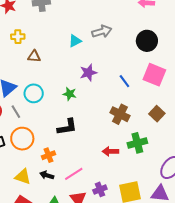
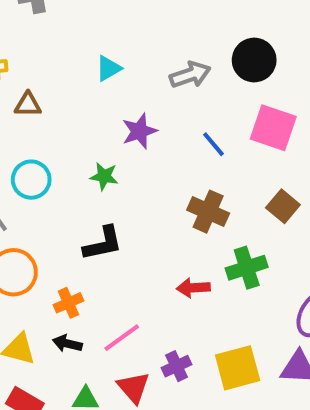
gray arrow: (102, 31) -> (190, 75), moved

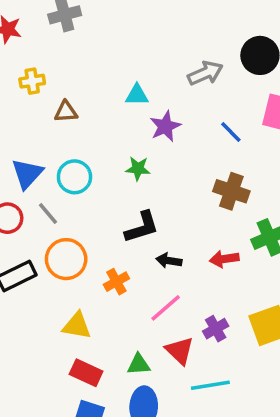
cyan triangle: (109, 68) -> (137, 95), moved, turned 35
black arrow: (67, 344) -> (169, 261), moved

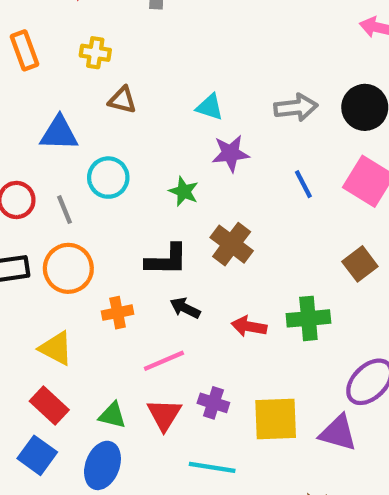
blue triangle: (27, 174) -> (59, 133), moved, turned 32
brown cross: (231, 191) -> (232, 244), moved
purple cross: (216, 329) -> (213, 403), turned 30
cyan line: (210, 385) -> (212, 467), moved

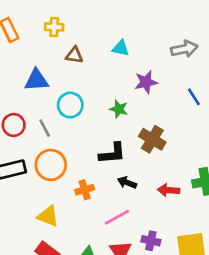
cyan triangle: (210, 107) -> (121, 48), moved

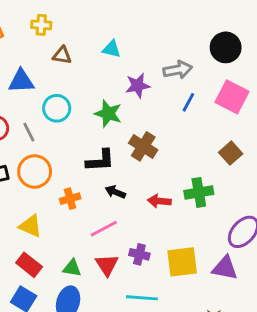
gray arrow: (184, 49) -> (178, 70), moved
blue line: (194, 97) -> (188, 102), turned 60
green star: (119, 109) -> (108, 114), size x1.4

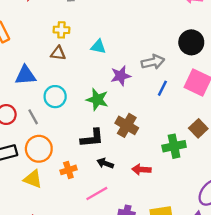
yellow cross: (41, 25) -> (61, 30), moved
green cross: (199, 192) -> (174, 146), moved
yellow triangle: (31, 226) -> (33, 179), moved

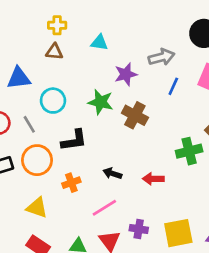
brown cross: (127, 125) -> (135, 115), moved
black L-shape: (92, 138) -> (74, 140), moved
yellow triangle: (33, 179) -> (37, 208), moved

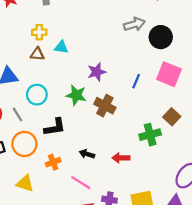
cyan triangle: (99, 43) -> (61, 47), moved
gray arrow: (161, 57) -> (134, 24), moved
pink line: (104, 208) -> (81, 183), turned 65

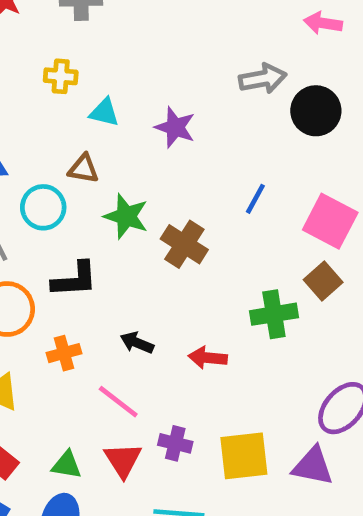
brown triangle: (37, 54) -> (83, 169), moved
purple star: (97, 72) -> (175, 127), moved, turned 30
pink square: (169, 74) -> (330, 221), moved

